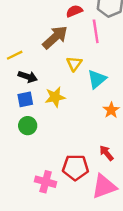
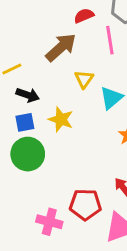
yellow star: (55, 97) -> (61, 119), turned 30
green circle: (28, 126) -> (28, 154), size x1.5

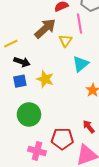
yellow triangle: (84, 79) -> (65, 41), moved
green circle: (28, 154) -> (29, 115), moved

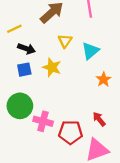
yellow triangle: (65, 41) -> (65, 41), moved
green circle: (29, 115) -> (20, 106), moved
pink cross: (37, 151) -> (43, 121), moved

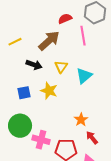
yellow line: (14, 29) -> (15, 42), moved
black arrow: (27, 49) -> (34, 65), moved
orange star: (104, 79) -> (81, 120), moved

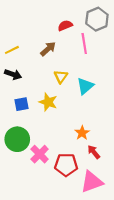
brown arrow: (49, 41) -> (48, 49), size x0.7
black arrow: (34, 65) -> (13, 74), moved
pink cross: (41, 140) -> (40, 154), turned 30

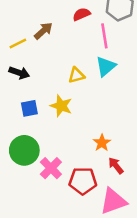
brown arrow: (48, 49) -> (43, 31), moved
yellow triangle: (61, 77) -> (76, 75), turned 40
cyan triangle: (85, 86) -> (106, 66), moved

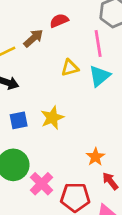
red semicircle: (82, 14) -> (59, 21), moved
yellow triangle: (76, 75) -> (70, 68), moved
yellow star: (61, 106) -> (52, 118), turned 30

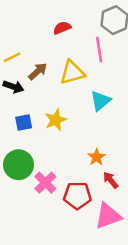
brown arrow: (33, 38) -> (38, 71), moved
yellow triangle: (70, 68) -> (72, 73), size x1.5
cyan triangle: (99, 76) -> (100, 101), moved

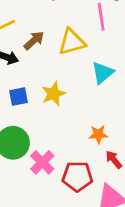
orange star: (97, 157) -> (98, 134), turned 30

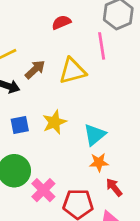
cyan triangle: (103, 73) -> (95, 135), moved

